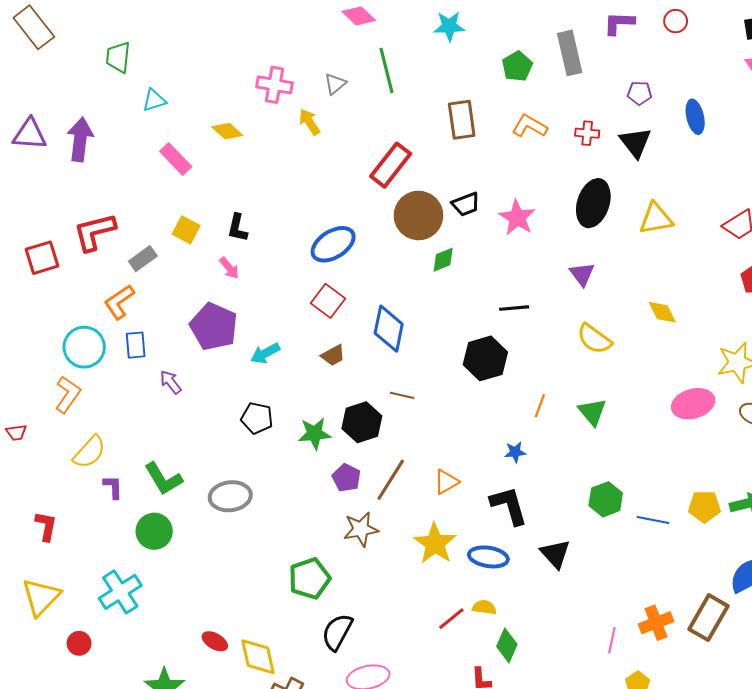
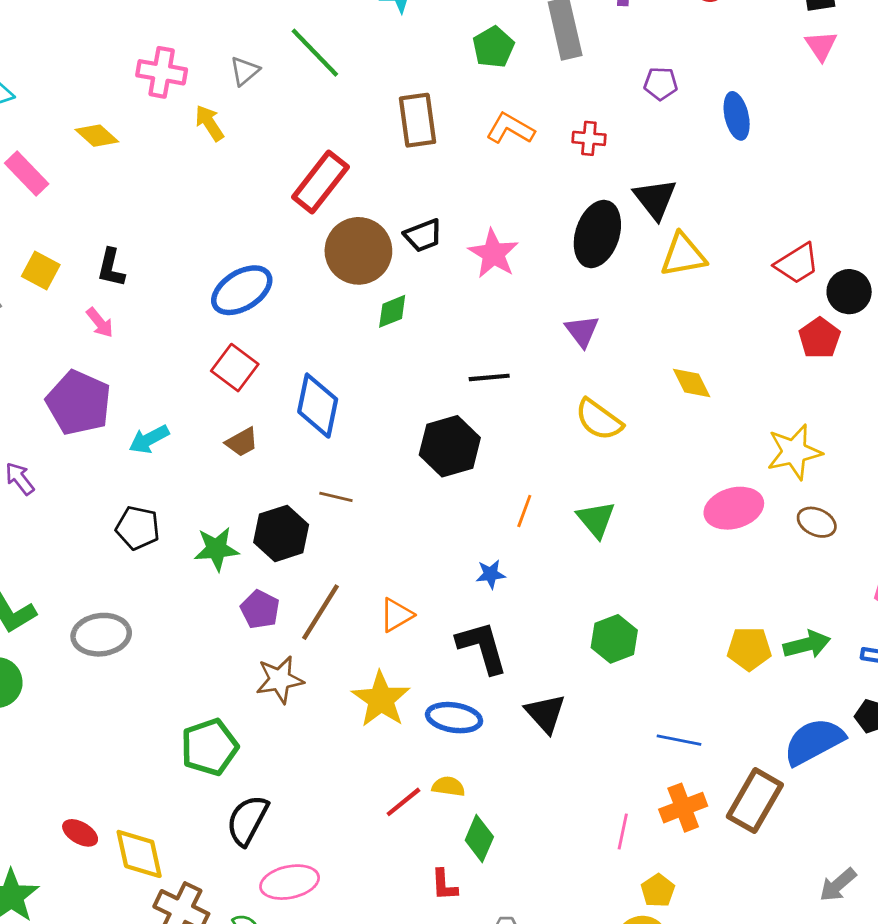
green line: (387, 70) -> (315, 53), turned -30
black triangle: (635, 142) -> (655, 199), moved
blue line: (653, 520) -> (679, 740), moved

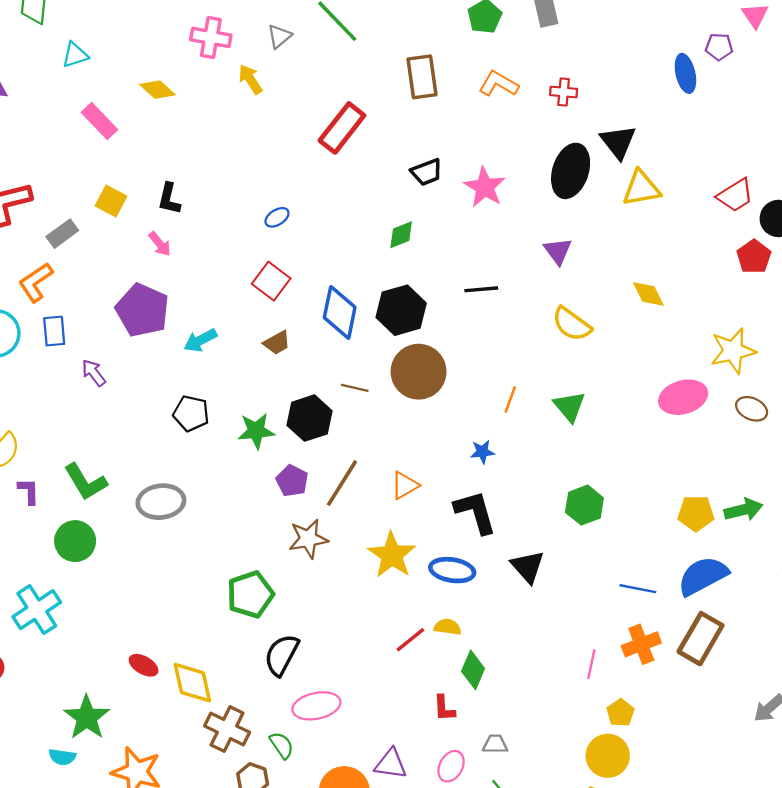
purple pentagon: (661, 84) -> (719, 47), moved
brown circle: (358, 251) -> (419, 372), moved
blue ellipse: (242, 290) -> (277, 217), size x0.5
black hexagon: (450, 446) -> (401, 310), moved
blue semicircle: (814, 742) -> (703, 576), moved

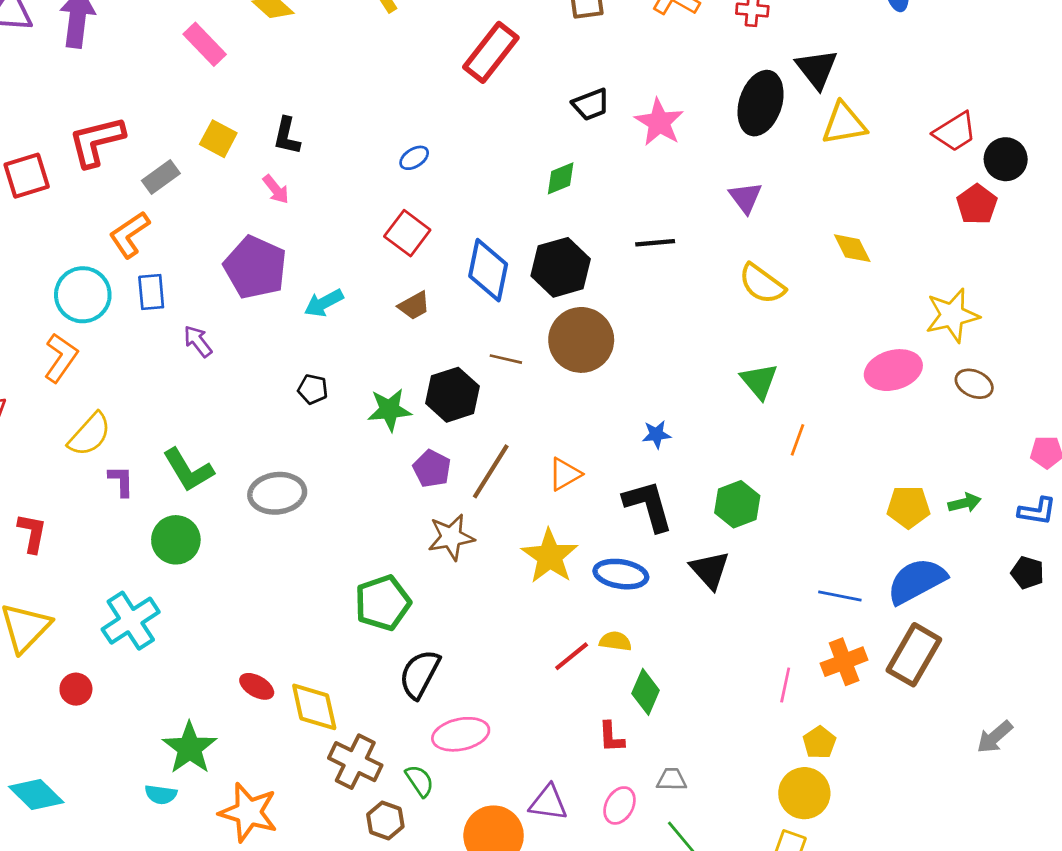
orange line: (510, 400) -> (798, 440), moved
black pentagon: (191, 413) -> (313, 389), size x0.7
green hexagon: (584, 505) -> (737, 504), moved
green arrow: (743, 510) -> (965, 503), size x0.7

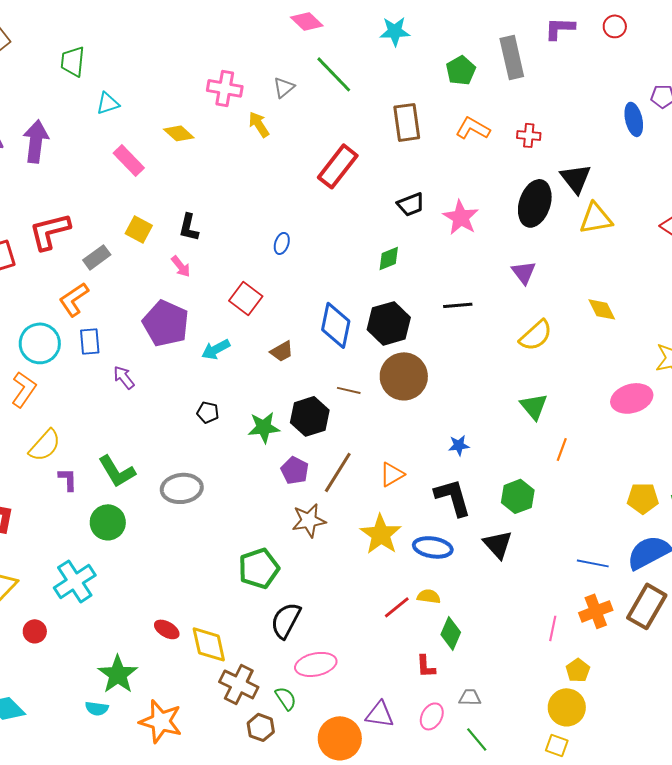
blue ellipse: (414, 158) -> (282, 243), turned -40
red square: (407, 233) -> (246, 298), moved
yellow semicircle: (762, 284) -> (536, 335), turned -78

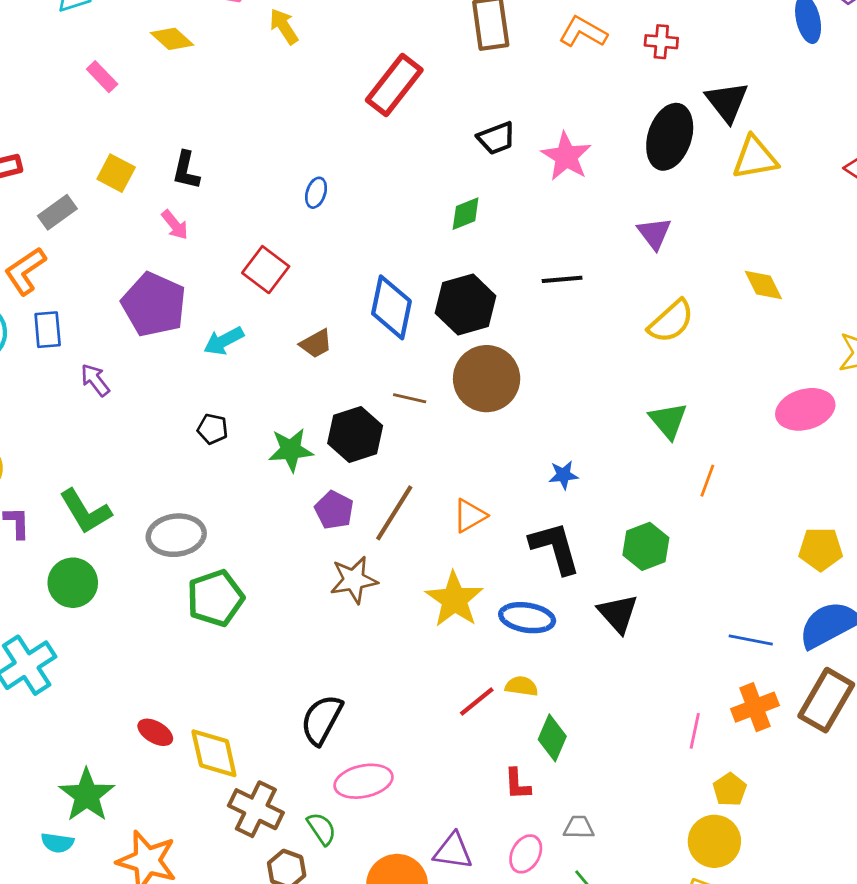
pink rectangle: (129, 160) -> (102, 77), size x0.7
green pentagon: (259, 568) -> (215, 598), moved

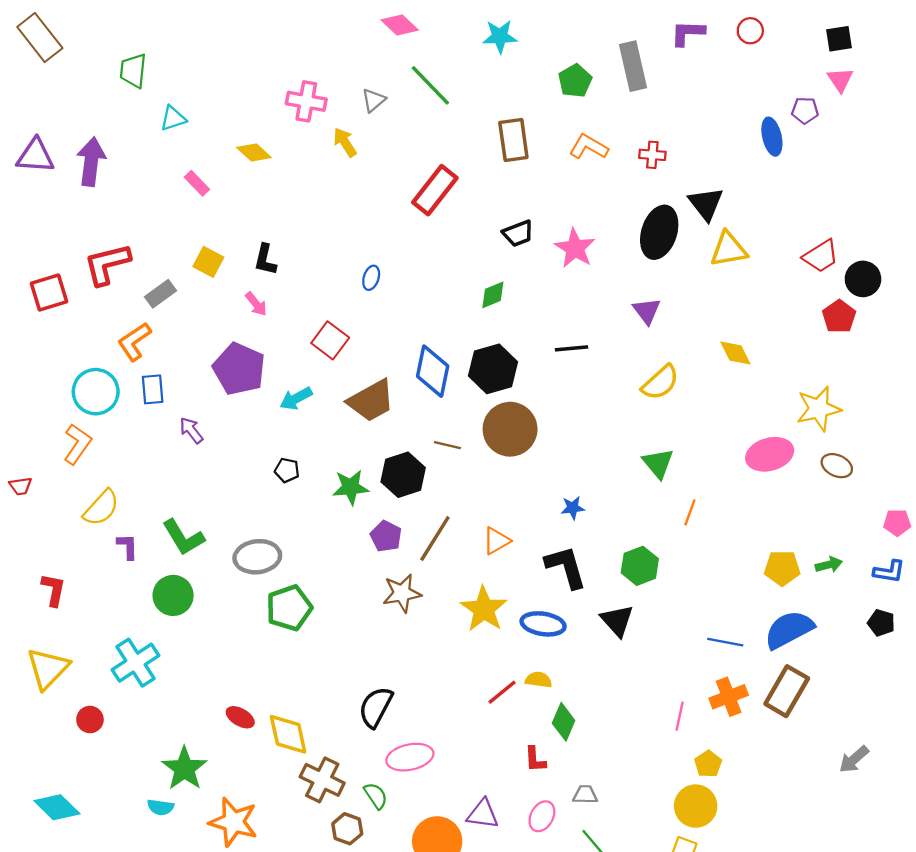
brown trapezoid: (316, 344) -> (371, 401), size x1.8

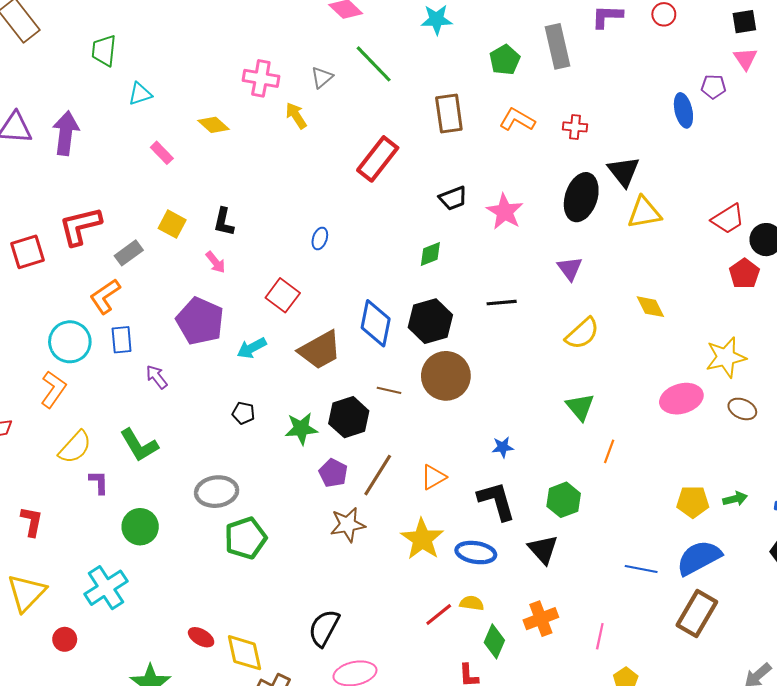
green L-shape: (183, 537) -> (139, 445), moved
orange cross: (729, 697) -> (541, 619), moved

